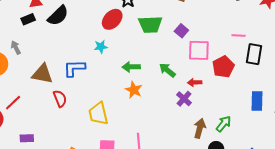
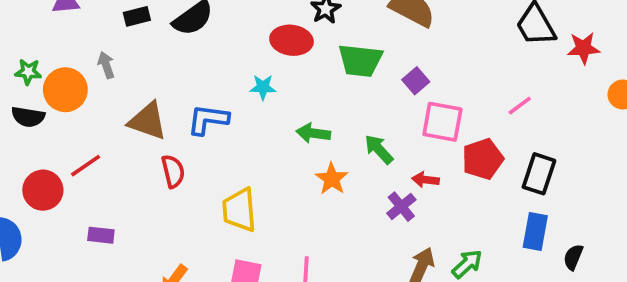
red ellipse: (112, 19) -> (292, 40), turned 45
pink line: (239, 35) -> (520, 106), turned -48
black rectangle: (254, 54) -> (539, 174), moved
orange star: (134, 90) -> (332, 179), moved

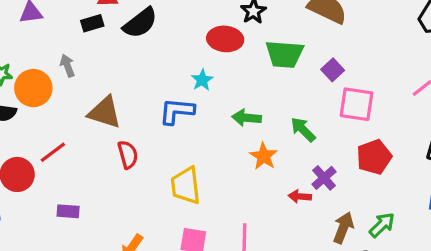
cyan star: (263, 87) -> (202, 80), turned -30
blue L-shape: (208, 120) -> (177, 111), moved
red pentagon: (483, 159) -> (374, 157), moved
red arrow: (426, 180) -> (300, 196), moved

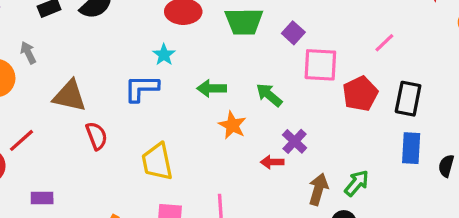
red pentagon: (374, 157) -> (360, 94), moved

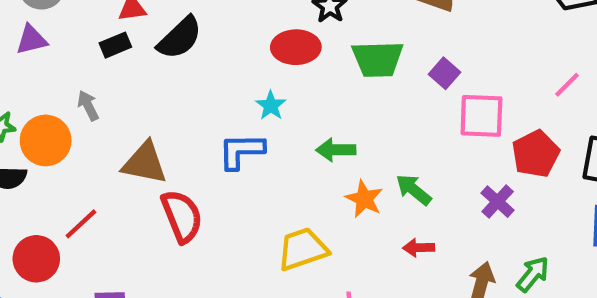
green arrow: (269, 95) -> (414, 190), moved
red semicircle: (97, 136) -> (182, 216), size x1.4
purple cross: (295, 141) -> (498, 202), moved
yellow trapezoid: (157, 162) -> (303, 249), moved, turned 84

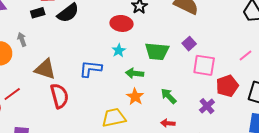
green trapezoid: (378, 59) -> (157, 51), moved
cyan star: (271, 106) -> (119, 50), moved
orange star: (364, 199) -> (135, 97), moved

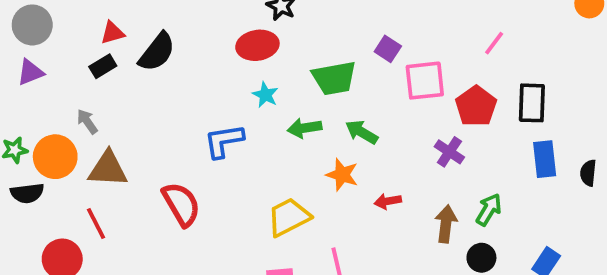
brown triangle: (45, 69) -> (108, 169), moved
red line: (12, 94) -> (96, 224), turned -66
green arrow: (169, 96) -> (362, 132), moved
orange star: (135, 97) -> (342, 175), moved

